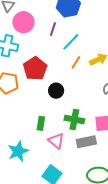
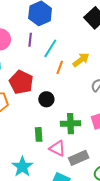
gray rectangle: (86, 142) -> (79, 158), moved

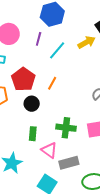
yellow arrow: (81, 60) -> (86, 42), moved
orange line: (60, 67) -> (52, 83), moved
black circle: (46, 99) -> (32, 104), moved

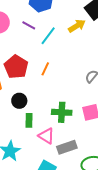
purple line: (39, 39) -> (29, 25), turned -72
black circle: (32, 104) -> (19, 101), moved

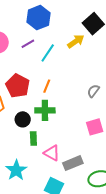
purple line: (29, 25) -> (28, 44), turned -56
green cross: (62, 112) -> (45, 110), moved

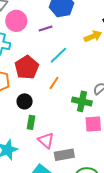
cyan line: (48, 53) -> (58, 55), moved
orange line: (47, 86) -> (54, 83), moved
green cross: (45, 110) -> (82, 101), moved

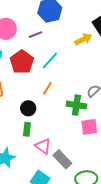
red pentagon: (27, 67) -> (22, 62), moved
black circle: (25, 101) -> (28, 108), moved
gray rectangle: (64, 155) -> (62, 159), turned 60

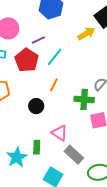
purple line: (35, 35) -> (38, 40), moved
green rectangle: (27, 129) -> (37, 147), moved
pink triangle: (43, 146) -> (60, 133), moved

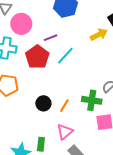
orange line: (54, 85) -> (64, 106), moved
pink triangle: (60, 133) -> (65, 132), turned 42

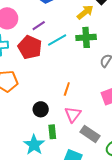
cyan line: (65, 56) -> (57, 40), turned 30
green cross: (92, 100) -> (86, 37), moved
black circle: (43, 103) -> (41, 109), moved

